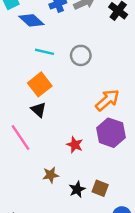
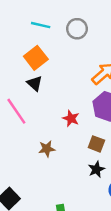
brown square: (100, 188) -> (96, 144), moved
black star: (77, 189) -> (96, 169), moved

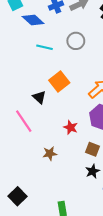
gray circle: (77, 29) -> (76, 41), moved
orange square: (36, 58) -> (59, 82), moved

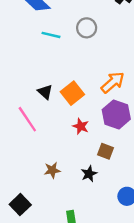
orange square: (59, 82) -> (72, 93), moved
brown star: (50, 153) -> (52, 170), moved
black star: (93, 171) -> (89, 174), moved

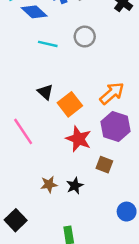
black triangle: (45, 92) -> (45, 92), moved
red star: (81, 126) -> (79, 139), size x1.5
black star: (89, 174) -> (75, 186), moved

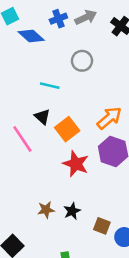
cyan line: (48, 44) -> (50, 86), moved
pink line: (23, 131) -> (22, 139), moved
brown square: (104, 165) -> (102, 226), moved

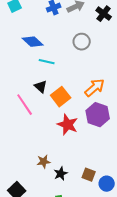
blue diamond: (31, 36) -> (33, 42), moved
gray circle: (82, 61) -> (82, 42), moved
black star: (72, 211) -> (61, 174), moved

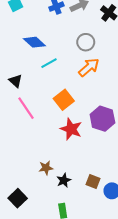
cyan line: (47, 62) -> (49, 63), turned -42
black triangle: (41, 87) -> (16, 81), moved
orange arrow: (95, 88) -> (89, 67), moved

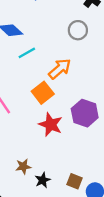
gray circle: (86, 42) -> (78, 30), moved
orange arrow: (89, 67) -> (60, 69), moved

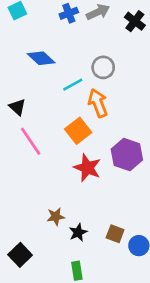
gray circle: (78, 30) -> (103, 67), moved
cyan line: (27, 53) -> (73, 85), moved
orange arrow: (60, 69) -> (98, 103), turned -70

